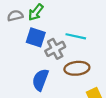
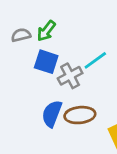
cyan line: (76, 36) -> (95, 60), turned -48
brown ellipse: (77, 68) -> (80, 115), moved

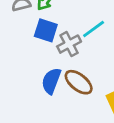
brown ellipse: (80, 115) -> (79, 82), turned 44

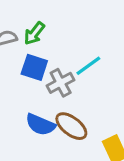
blue semicircle: (51, 81) -> (40, 125), turned -88

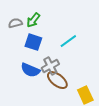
gray cross: (61, 83) -> (50, 66), moved
blue semicircle: (40, 125) -> (30, 70), moved

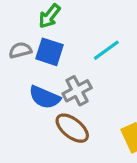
gray semicircle: (15, 23) -> (20, 50), moved
brown ellipse: (57, 80) -> (72, 128), moved

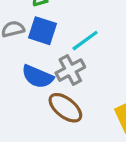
cyan line: (106, 50) -> (85, 41), moved

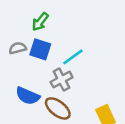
blue semicircle: (38, 77) -> (28, 96), moved

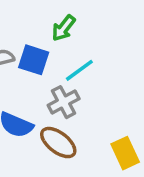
green arrow: (40, 22) -> (64, 28), moved

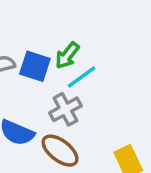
green arrow: (64, 28) -> (67, 55), moved

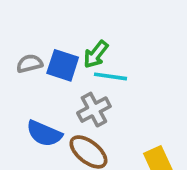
cyan line: (82, 77) -> (111, 76), turned 44

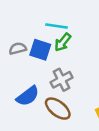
cyan line: (111, 76) -> (56, 26), moved
blue semicircle: (44, 134) -> (28, 96), turned -60

